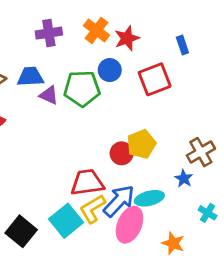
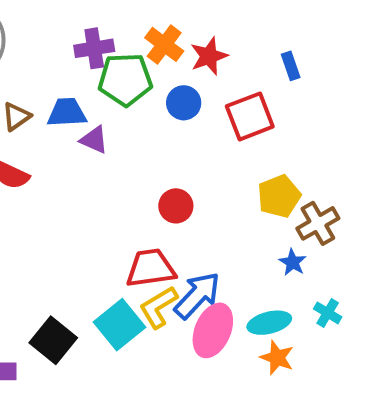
green pentagon: (82, 89) -> (125, 79), moved
yellow pentagon: (141, 144) -> (279, 196), moved
red circle: (122, 153) -> (176, 206), moved
cyan ellipse: (149, 198) -> (269, 323), moved

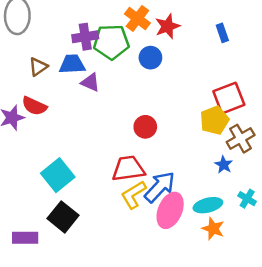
purple cross: (94, 48) -> (85, 37), moved
red square: (250, 116) -> (229, 98), moved
cyan square: (119, 325) -> (58, 175), moved

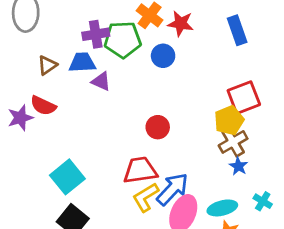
red star: (167, 26) -> (181, 23), turned 30
blue rectangle: (222, 33) -> (237, 30), size x1.5
brown cross: (241, 139) -> (233, 142), moved

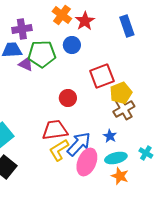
red star: (181, 23) -> (85, 21), turned 30
green pentagon: (123, 40) -> (42, 54), moved
red square: (244, 98) -> (102, 76), moved
blue star: (238, 166) -> (110, 136), moved

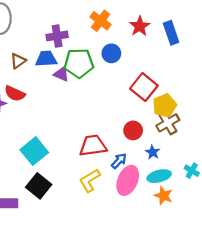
red star: (85, 21) -> (140, 26), moved
red square: (102, 76) -> (144, 87), turned -30
red circle: (68, 98) -> (133, 130), moved
blue arrow: (79, 144) -> (119, 161), size x0.6
yellow L-shape: (59, 150) -> (90, 180), moved

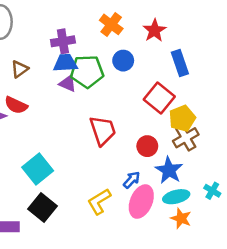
blue rectangle: (171, 33) -> (180, 63), moved
blue trapezoid: (46, 59) -> (65, 63), moved
red trapezoid: (93, 146) -> (103, 130), moved, turned 80
blue star: (153, 152) -> (169, 170), size x1.6

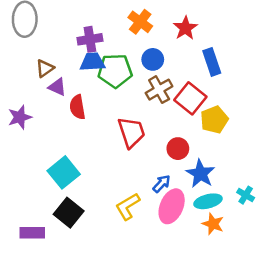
purple triangle: (68, 83) -> (57, 87), moved
red semicircle: (16, 105) -> (77, 107), moved, turned 55
brown cross: (186, 138) -> (159, 90), moved

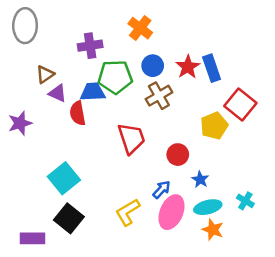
red star: (185, 28) -> (188, 67), moved
blue trapezoid: (92, 62) -> (93, 92), moved
red square: (190, 98) -> (240, 104), moved
blue star: (200, 174) -> (200, 180), size x0.6

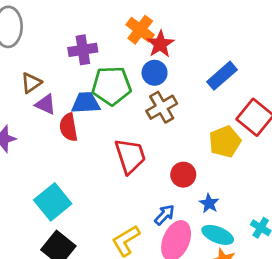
red star: (188, 67) -> (160, 44), moved
blue rectangle: (212, 68) -> (222, 76), turned 68
cyan ellipse: (208, 207) -> (218, 235), turned 36

